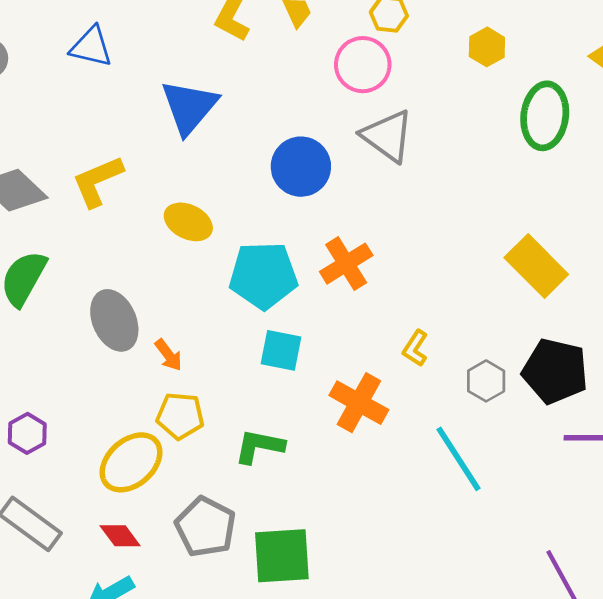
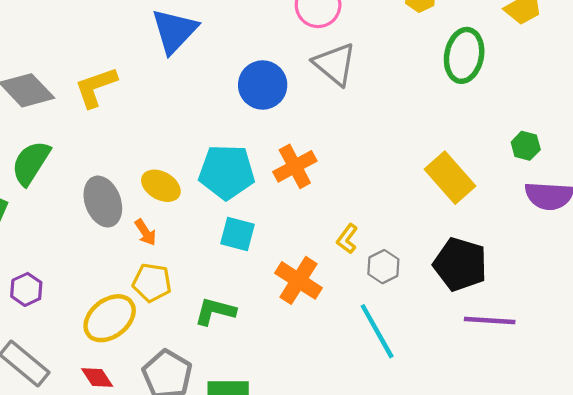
yellow ellipse: (188, 222) -> (161, 186), moved
gray hexagon: (486, 381) -> (383, 267), moved

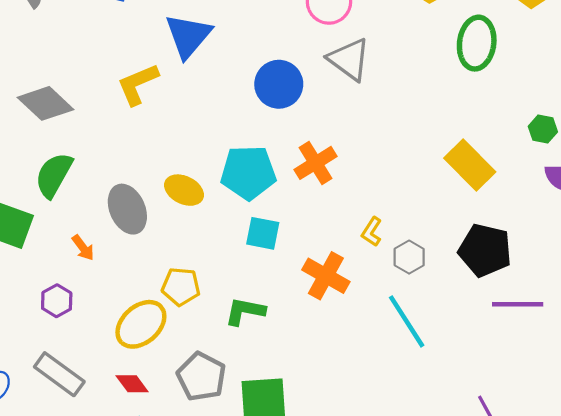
yellow L-shape: (96, 87) -> (138, 84), moved
orange arrow: (145, 232) -> (83, 248), moved

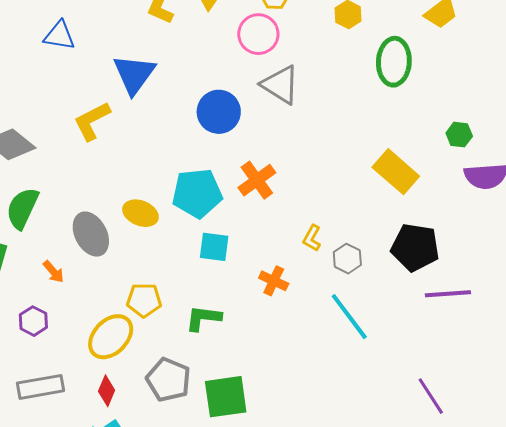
orange cross: (326, 276) -> (274, 281), size x0.7
gray rectangle: (59, 374) -> (41, 387), turned -42
red diamond: (132, 384) -> (107, 391), turned 64

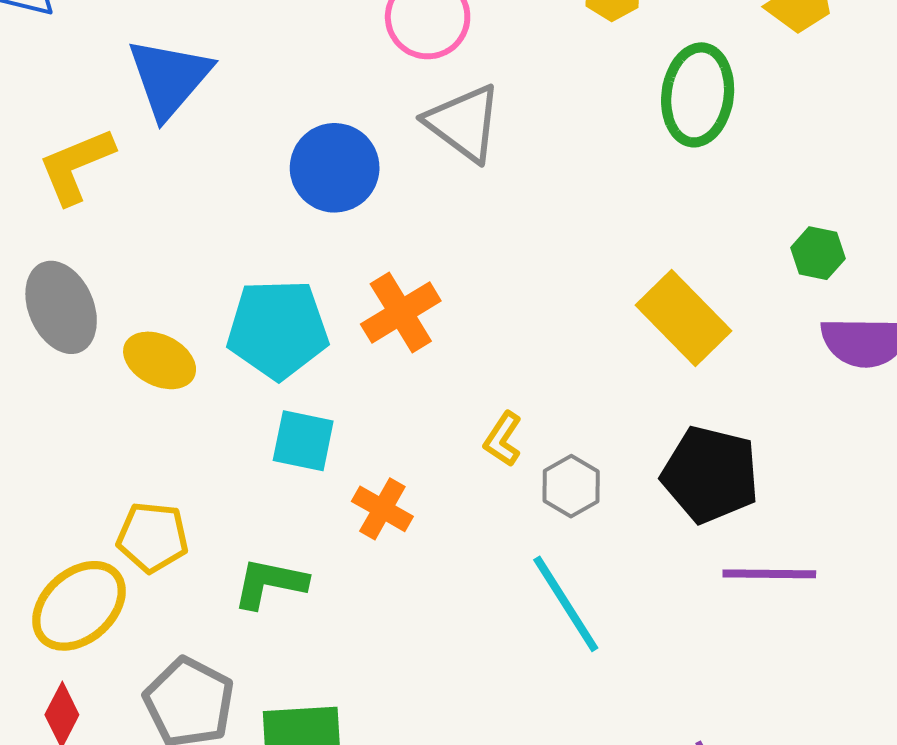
gray ellipse: (91, 234) -> (61, 307), moved
orange cross: (274, 281) -> (382, 509), moved

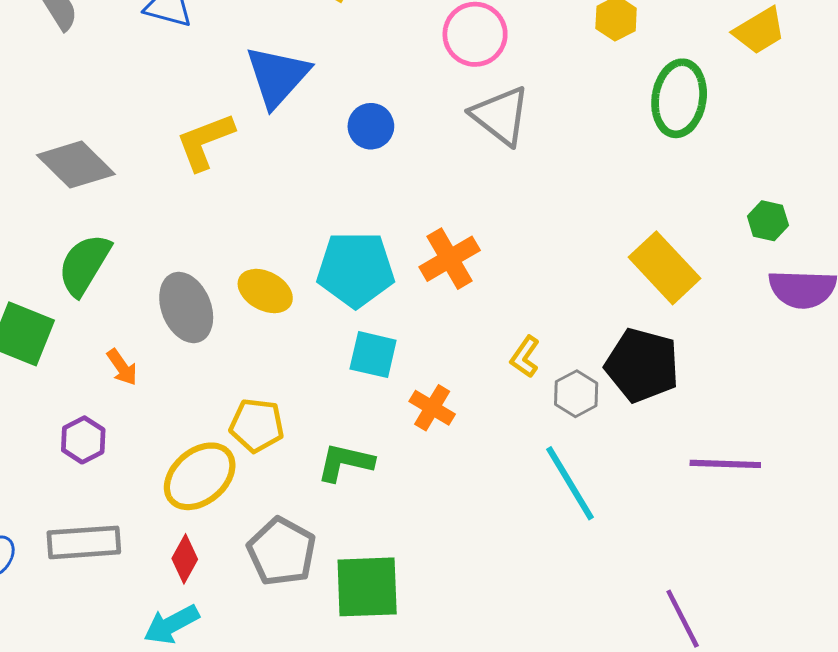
blue circle: (335, 168) -> (371, 126), moved, size x0.7
gray ellipse: (61, 307) -> (186, 308), moved
black pentagon: (710, 475) -> (642, 365), moved

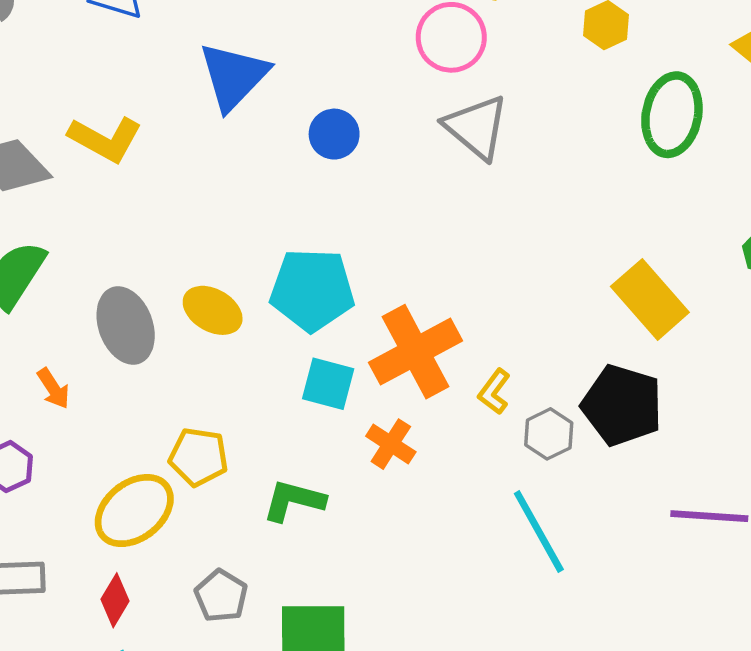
yellow L-shape: (205, 141) -> (105, 139), moved, turned -132
orange cross: (450, 259) -> (415, 352), moved, size x1.4
gray pentagon: (282, 552) -> (221, 596), size x0.7

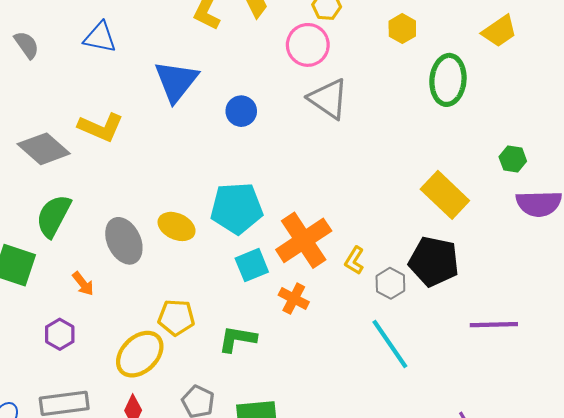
cyan square: (328, 384) -> (252, 265), turned -32

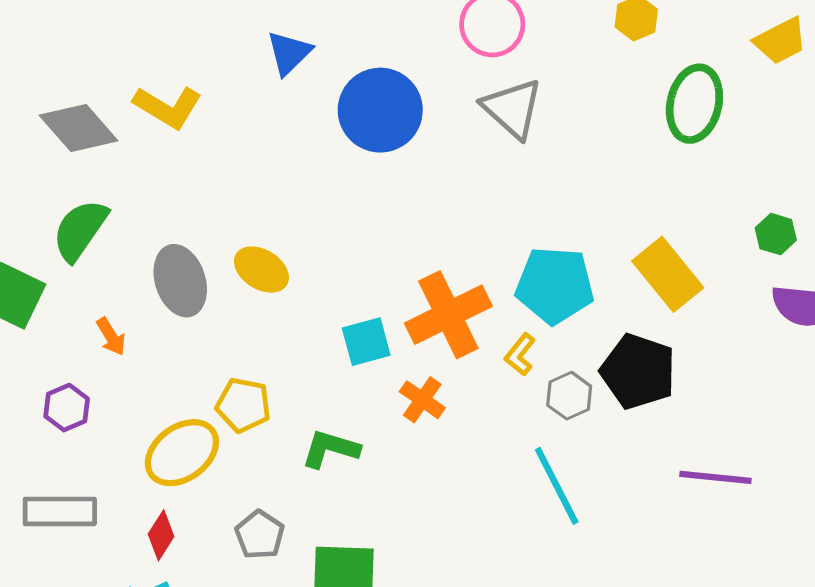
blue triangle: (176, 81) -> (289, 53), size x0.7
blue circle: (241, 111) -> (380, 110), size x1.8
cyan pentagon: (237, 208) -> (555, 285), moved

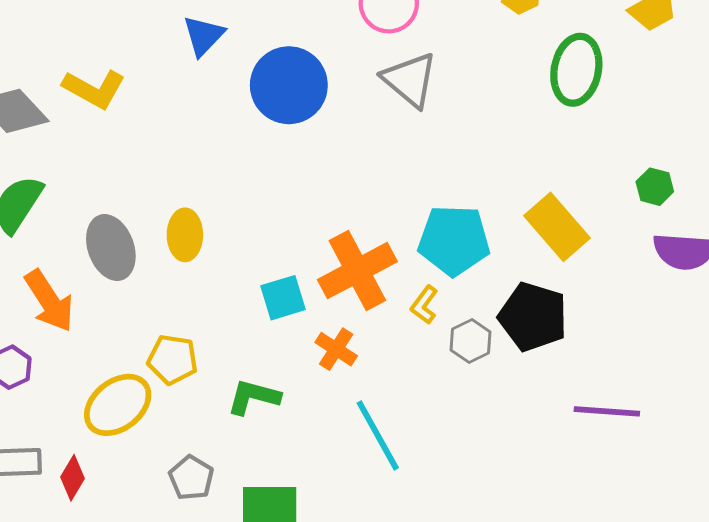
yellow ellipse: (261, 270) -> (185, 235), turned 60
orange arrow: (111, 337) -> (49, 301), size x1.8
cyan line: (557, 486) -> (378, 435), moved
red diamond: (161, 535) -> (72, 478), moved

